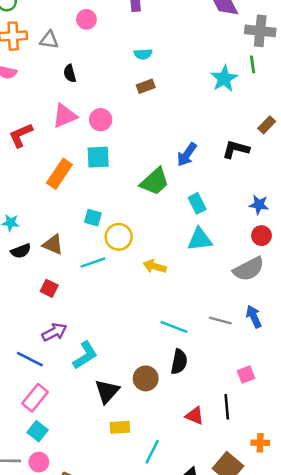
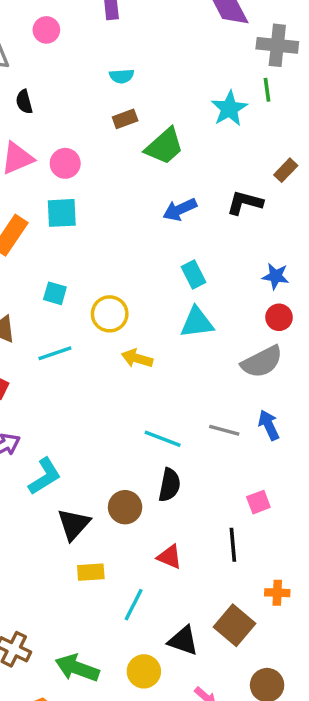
blue arrow: (187, 154) -> (180, 210), turned 30
green trapezoid: (155, 182) -> (164, 146), moved
yellow circle: (119, 237) -> (110, 314), moved
red triangle: (195, 416) -> (170, 557), moved

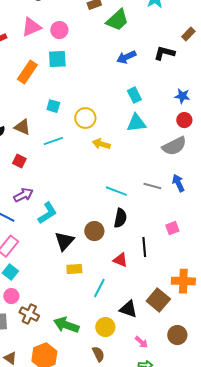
black line: (233, 545) -> (144, 247), moved
orange cross: (277, 593) -> (183, 281), size x1.6

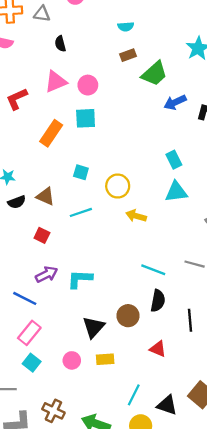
blue arrow: (126, 57) -> (175, 102), moved
cyan L-shape: (47, 213) -> (80, 279), moved, turned -145
black line: (144, 247) -> (190, 320), moved
cyan line: (99, 288) -> (134, 395), moved
pink circle: (11, 296) -> (72, 360), moved

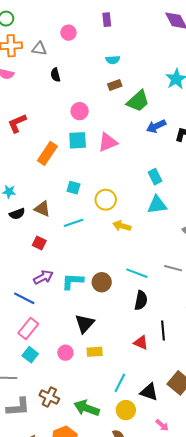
pink triangle: (56, 82) -> (108, 142), moved
brown circle: (128, 316) -> (102, 282), moved
black line: (190, 320) -> (163, 331), moved

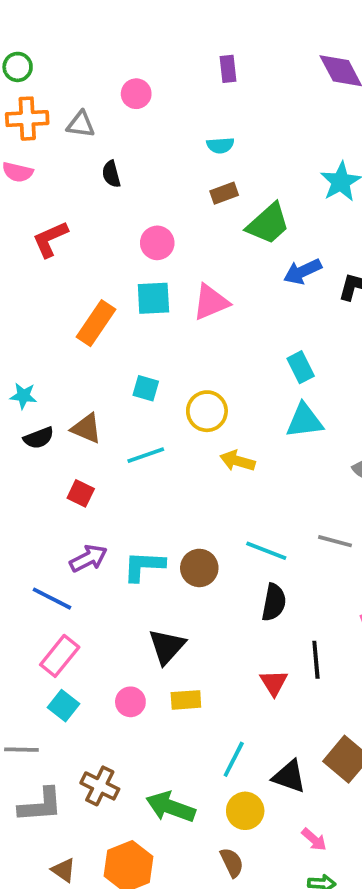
purple rectangle: (107, 20) -> (228, 69), moved
red L-shape: (17, 123) -> (50, 239), moved
red triangle: (141, 343) -> (274, 683), turned 35

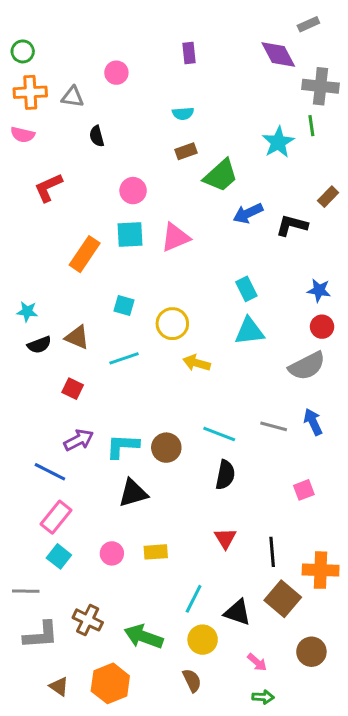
black triangle: (167, 646) -> (133, 493), moved, turned 32
black line: (316, 660) -> (272, 552), moved

